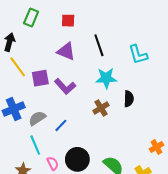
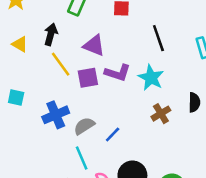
purple triangle: (66, 51) -> (94, 45), moved
cyan star: (106, 78) -> (151, 78), moved, turned 30
purple L-shape: (65, 86) -> (118, 73), moved, turned -30

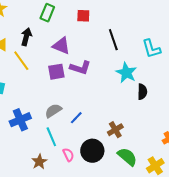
yellow line: (61, 64) -> (21, 61), moved
cyan star: (151, 78) -> (126, 73), moved
brown cross: (161, 114) -> (115, 130), moved
blue cross: (56, 115) -> (20, 120), moved

